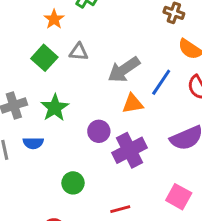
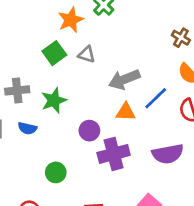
orange star: (54, 19) -> (71, 20), size x1.4

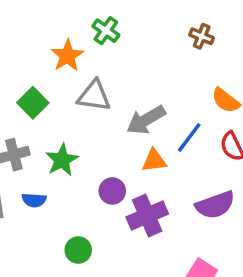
brown cross: (181, 38) -> (202, 36), moved
green square: (54, 53) -> (33, 103), moved
gray triangle: (87, 54) -> (94, 96), size x1.5

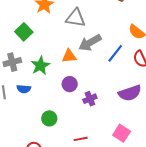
gray triangle: (94, 96) -> (76, 18), moved
orange triangle: (154, 161) -> (69, 56), moved
purple cross: (147, 216) -> (90, 99), size x0.6

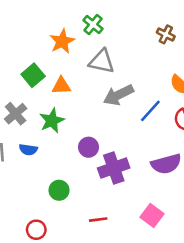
orange triangle: (69, 56) -> (61, 86), moved
gray cross: (12, 62) -> (16, 114), turned -30
purple cross: (90, 99) -> (114, 168), size x1.6

